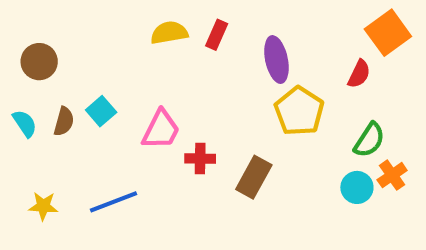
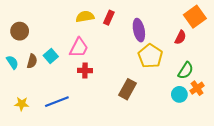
pink trapezoid: (161, 130) -> (79, 48), moved
red cross: (200, 159) -> (85, 71), moved

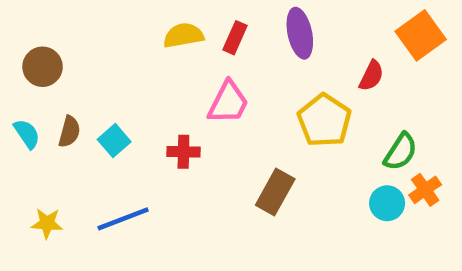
purple ellipse: (139, 30) -> (300, 33), moved
red semicircle: (180, 37) -> (371, 76), moved
pink trapezoid: (79, 48) -> (228, 103), moved
cyan square: (51, 56) -> (114, 141), moved

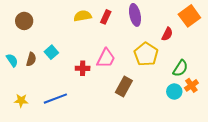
brown circle: (43, 67) -> (24, 21), moved
pink trapezoid: (228, 103) -> (106, 58), moved
cyan square: (114, 141) -> (51, 52), moved

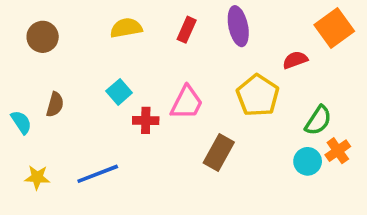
yellow semicircle: (83, 16) -> (126, 28), moved
red semicircle: (167, 34) -> (295, 60), turned -136
cyan square: (51, 52) -> (119, 92), moved
cyan semicircle: (12, 60) -> (21, 122), moved

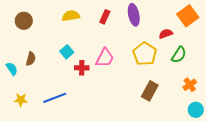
green semicircle: (318, 120) -> (179, 55), moved
brown rectangle: (219, 152) -> (150, 91), moved
cyan circle: (308, 161) -> (196, 110), moved

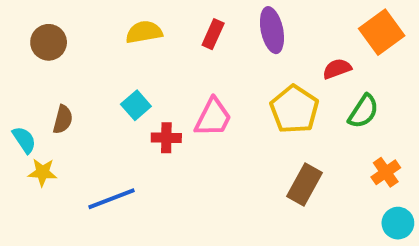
yellow star: (21, 100) -> (42, 172), moved

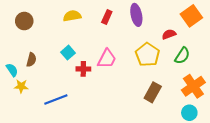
orange cross: (386, 172) -> (193, 86), size x1.6
cyan circle: (398, 223) -> (189, 113), moved

